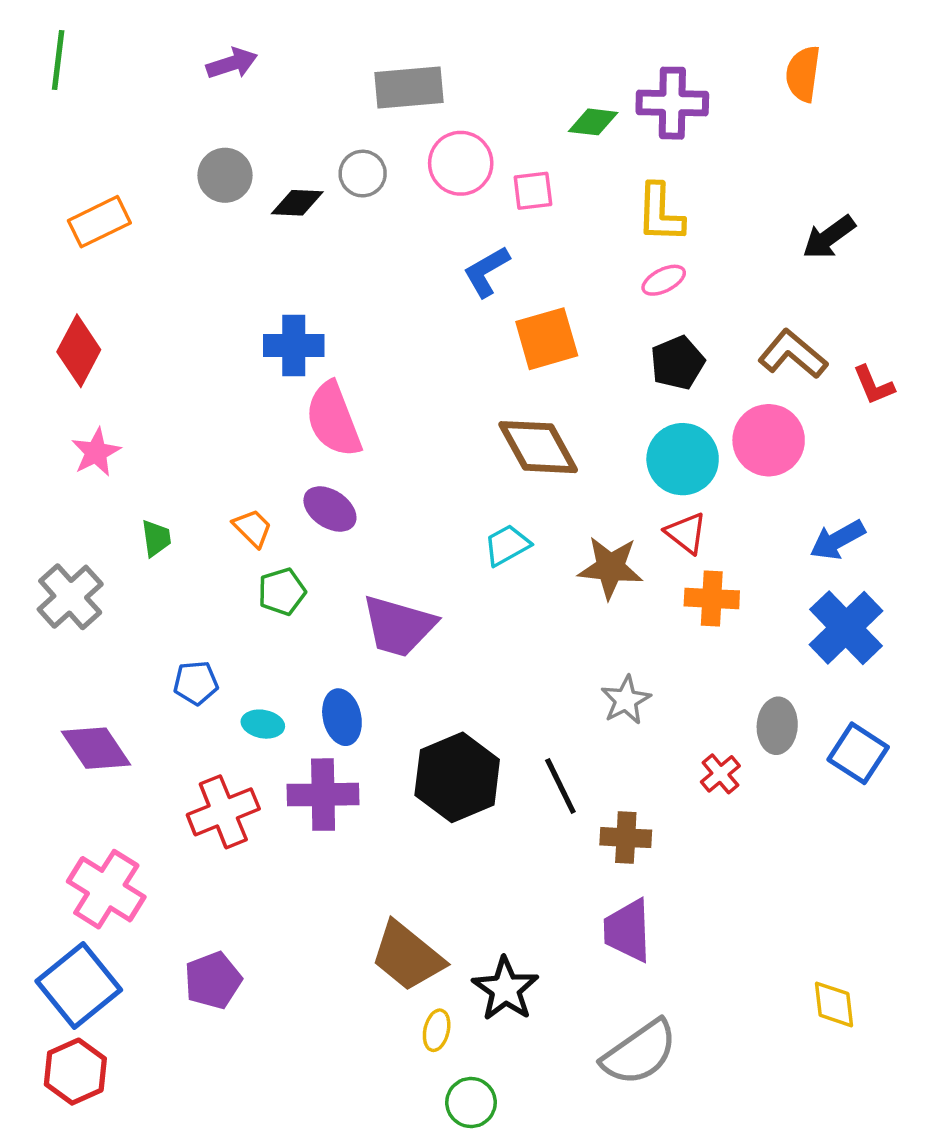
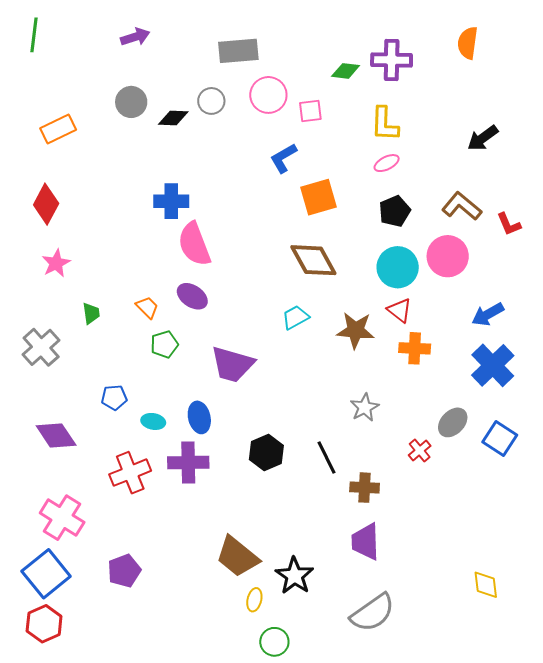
gray ellipse: (777, 726) -> (453, 422), turned 40
black hexagon: (457, 777) -> (266, 453), size x0.7

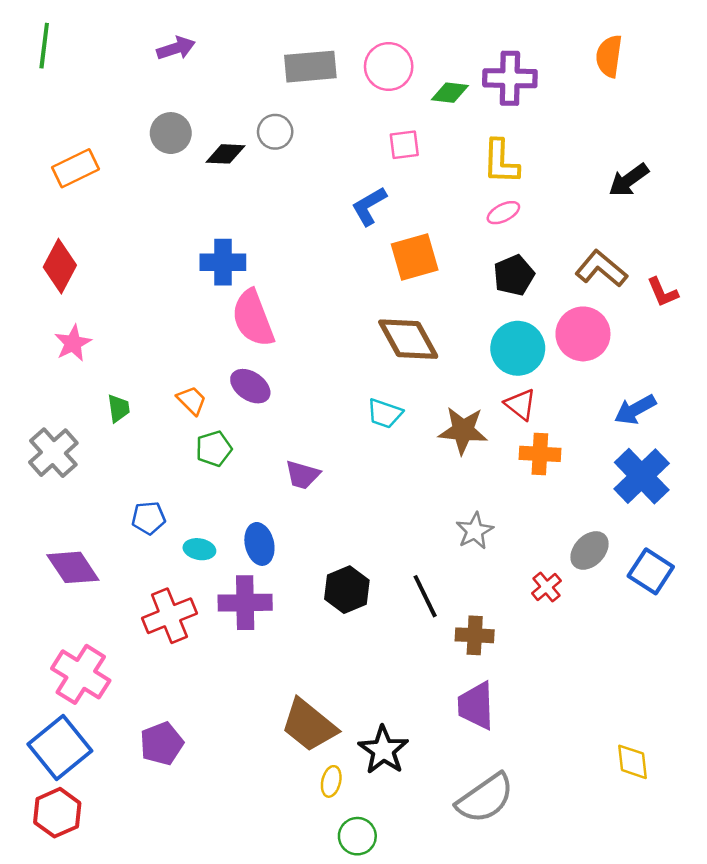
pink circle: (268, 95) -> (389, 67), moved
cyan trapezoid: (295, 317) -> (385, 414), turned -132
purple trapezoid: (232, 364) -> (303, 475), size x0.6

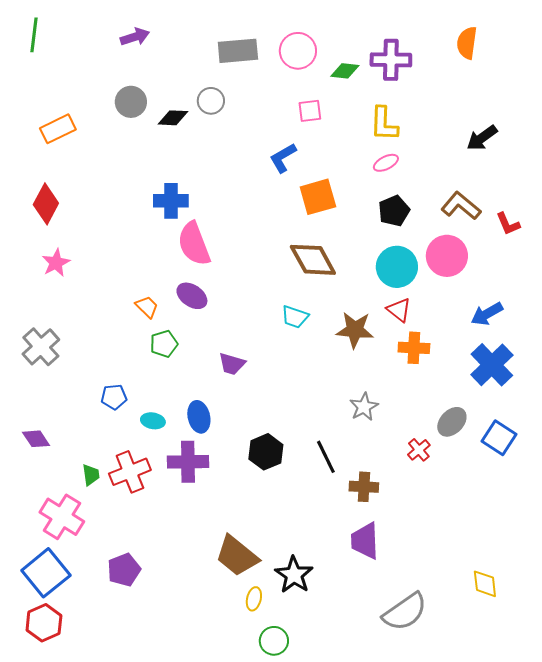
green trapezoid: (119, 408) -> (91, 475), moved
purple diamond: (73, 567) -> (36, 439), moved, size x0.7
gray semicircle: (485, 798) -> (405, 612), moved

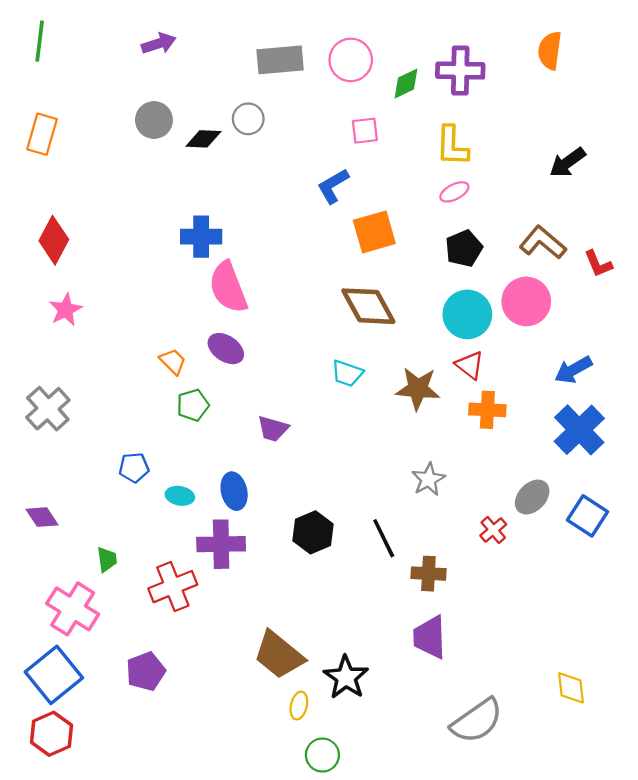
green diamond: (345, 71) -> (406, 83), turned -32
orange rectangle: (58, 129) -> (42, 134), moved, turned -48
red cross: (130, 472) -> (173, 587), moved

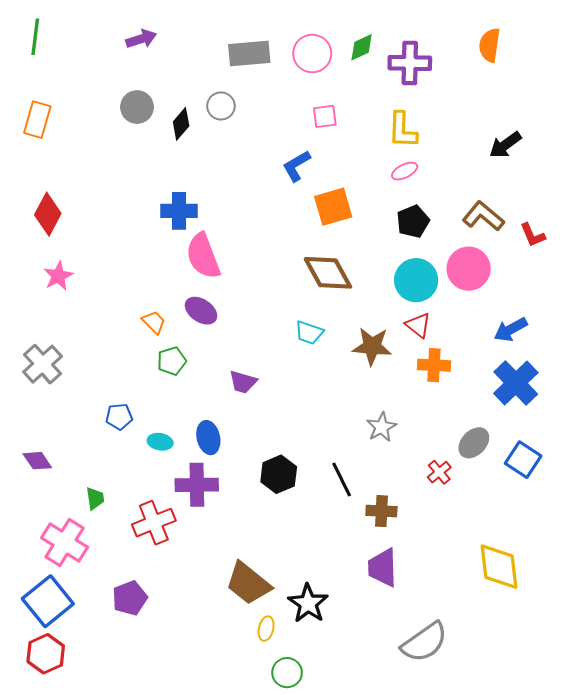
green diamond: (406, 83) -> (362, 47), moved
black diamond: (203, 139) -> (181, 124), turned -52
yellow diamond: (571, 688) -> (499, 567), moved, size x1.6

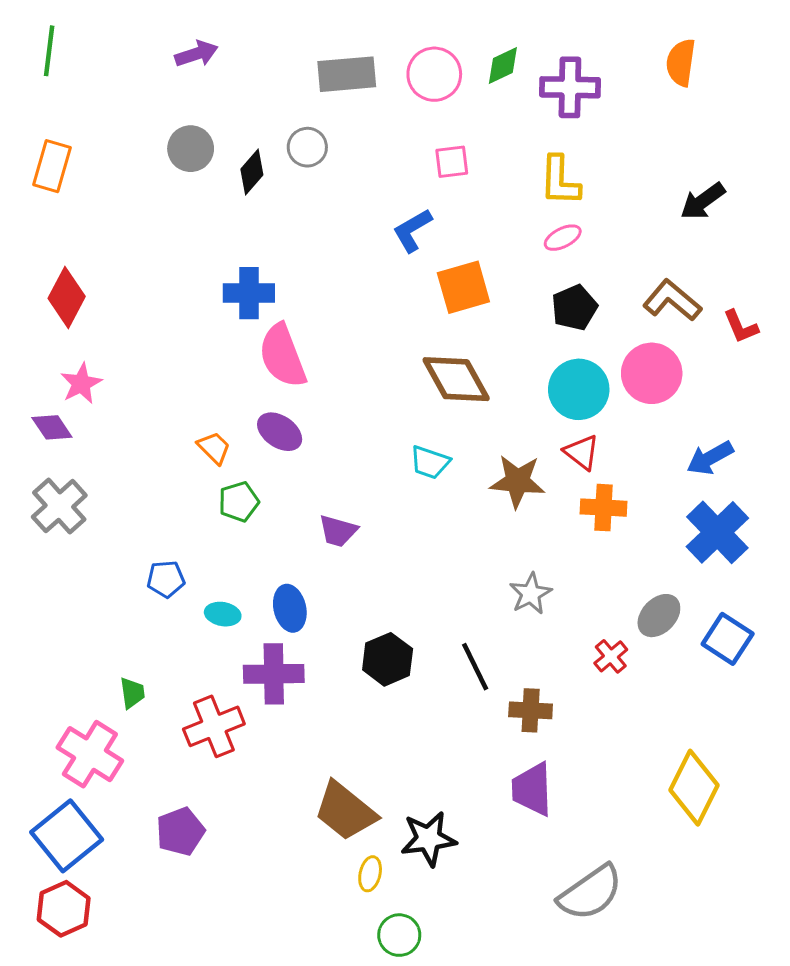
purple diamond: (37, 461) -> (52, 427), moved
yellow diamond: (499, 567) -> (694, 788), turned 33
black star: (308, 603) -> (428, 839), turned 30

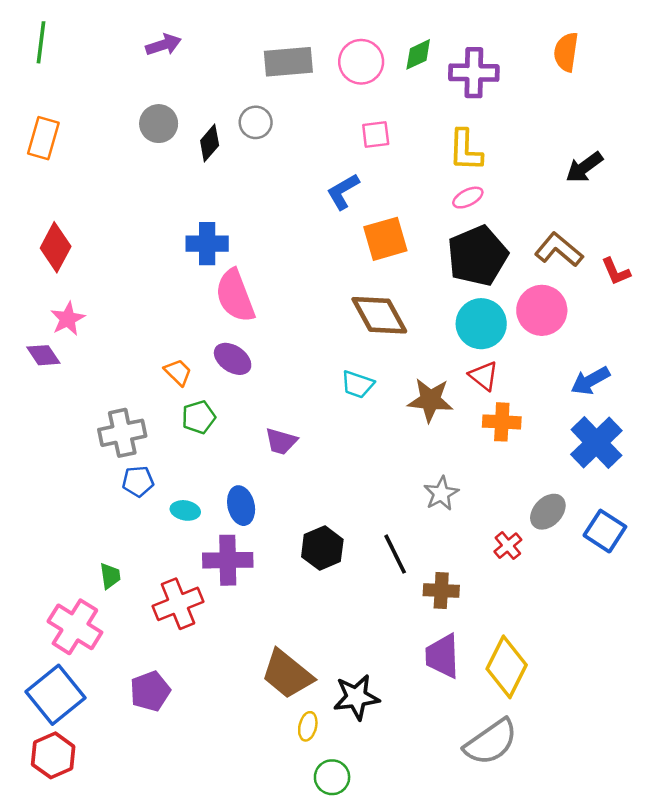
black pentagon: (574, 308) -> (478, 256), size x1.6
gray cross: (59, 506) -> (122, 433), moved, turned 30
yellow diamond: (694, 788) -> (507, 667), moved

